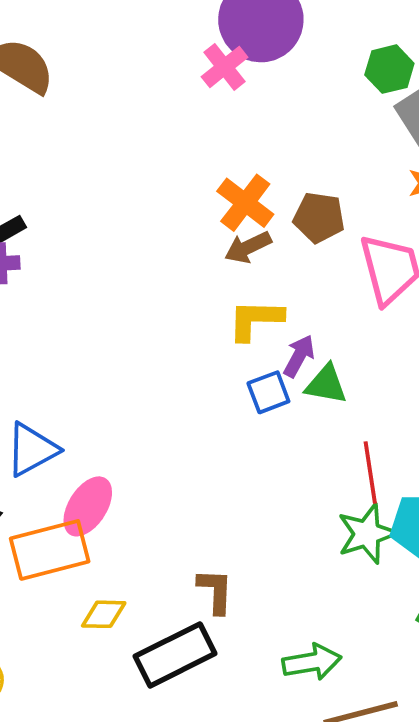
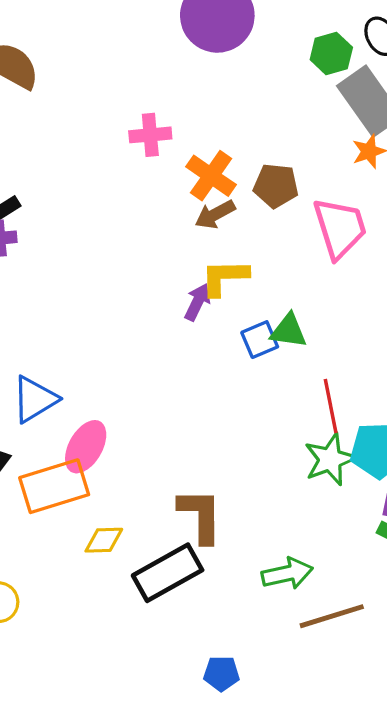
pink cross: (225, 67) -> (150, 135), moved, turned 36
purple arrow: (299, 356) -> (197, 302), moved
blue square: (268, 392) -> (260, 340), moved
brown L-shape: (215, 591) -> (200, 515), size x1.4

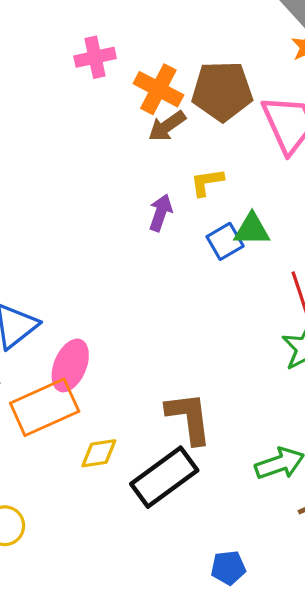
brown pentagon: (276, 186) -> (222, 91), size x1.4
yellow L-shape: (224, 277) -> (207, 182), moved, size x0.7

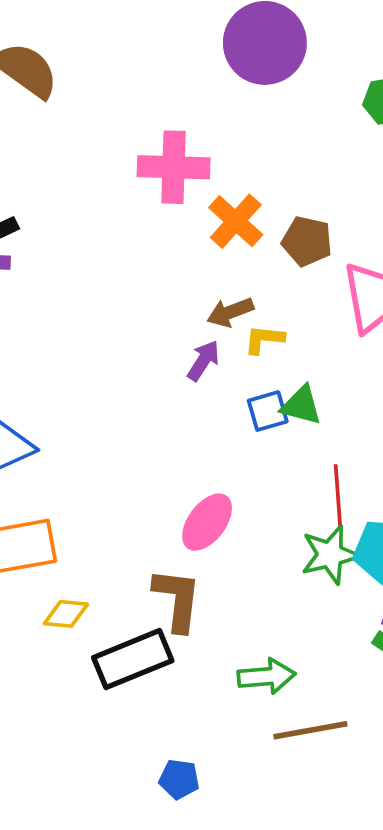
pink cross: (95, 57) -> (174, 167), size x1.5
brown pentagon: (222, 91) -> (307, 241), size x0.7
brown arrow: (167, 126) -> (230, 312), moved
pink ellipse: (70, 365) -> (207, 522), moved

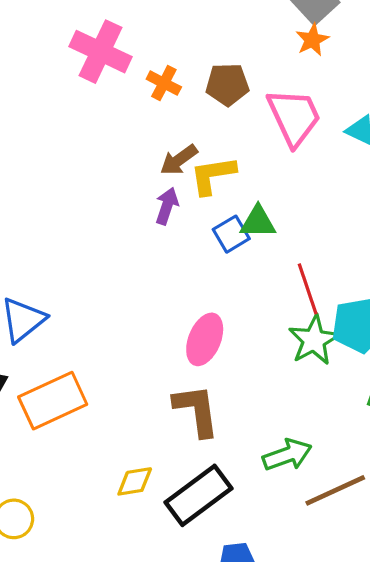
pink cross: (174, 167) -> (101, 52), turned 38
orange cross: (236, 221) -> (164, 83), size x0.7
yellow L-shape: (264, 339) -> (213, 175), size x1.4
yellow diamond: (66, 614) -> (135, 481), moved
black rectangle: (133, 659) -> (198, 495), moved

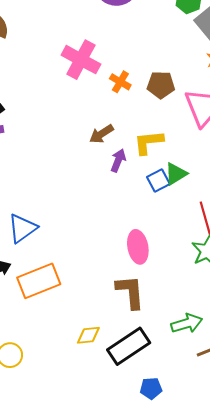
brown arrow: (179, 160) -> (101, 134), moved
green triangle: (258, 222) -> (176, 174), turned -35
pink ellipse: (205, 339) -> (138, 247), turned -36

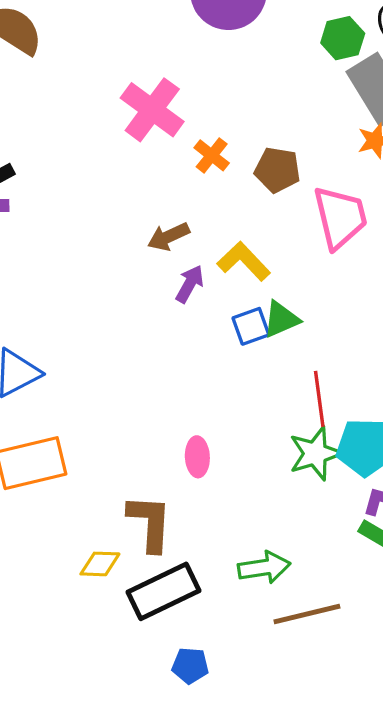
yellow L-shape: (149, 142) -> (244, 261), turned 44
pink ellipse: (138, 247) -> (197, 457), moved, size x0.7
brown L-shape: (130, 292) -> (150, 523), moved

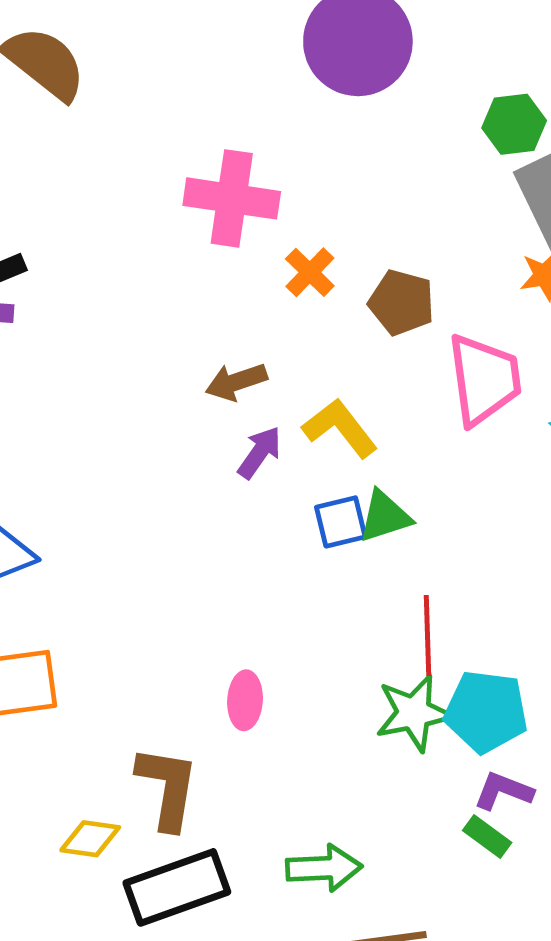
pink cross: (152, 110) -> (232, 198), turned -34

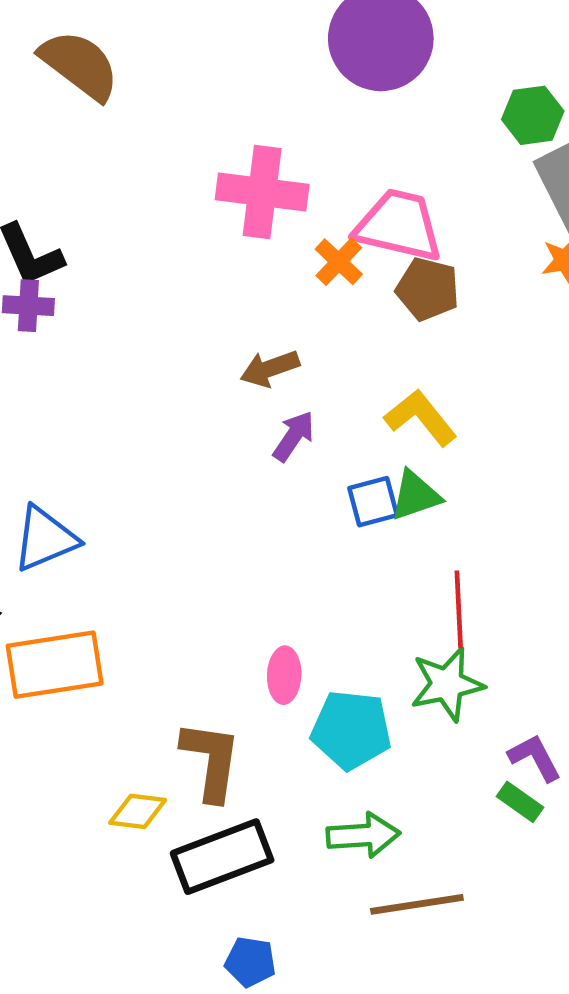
pink trapezoid: (484, 379) -> (399, 225), moved, turned -68
yellow L-shape: (340, 428) -> (421, 418), moved
cyan pentagon: (486, 711) -> (351, 730), moved
purple L-shape: (503, 791) -> (535, 758), turned 42

